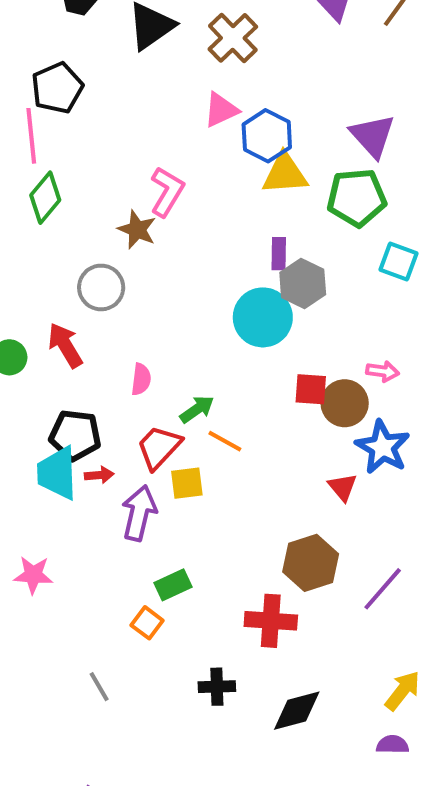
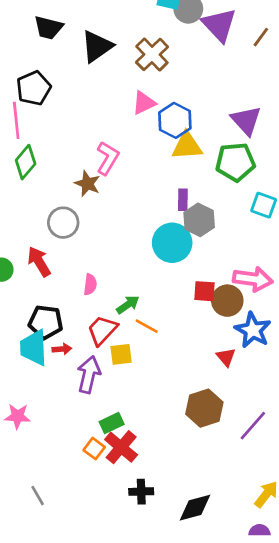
pink arrow: (383, 371) -> (253, 279), size x1.8
red cross: (271, 621) -> (121, 447), moved, turned 36
gray line: (99, 687) -> (38, 496), moved

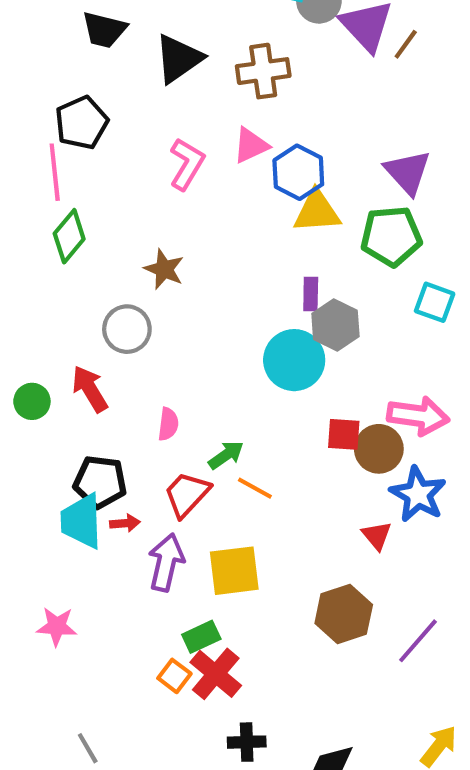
brown line: (261, 37) -> (406, 44), moved
brown cross: (152, 54) -> (263, 71), turned 36
pink L-shape: (108, 158) -> (187, 164), moved
yellow square: (121, 354) -> (234, 571), moved, size x1.5

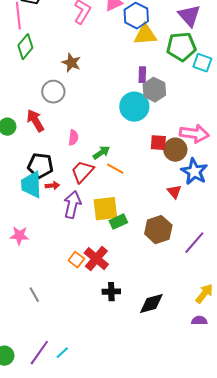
cyan square: (435, 302) -> (202, 63), moved
green rectangle: (201, 637) -> (118, 222), moved

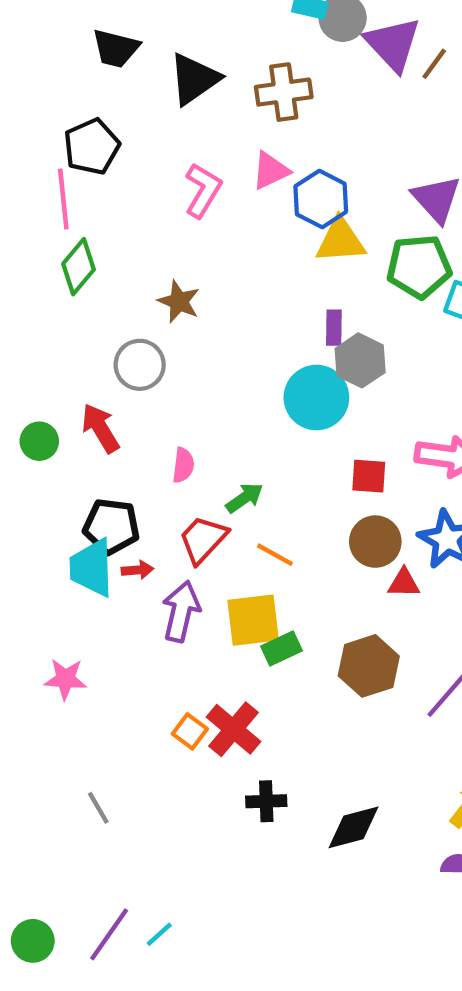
brown circle: (175, 150) -> (375, 542), moved
orange line: (115, 169) -> (275, 555), moved
red triangle: (174, 192) -> (404, 583), turned -49

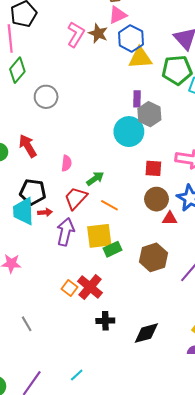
pink triangle: (271, 171) -> (118, 15), moved
brown star: (179, 302) -> (98, 33), moved
gray circle: (140, 365) -> (46, 97), moved
cyan line: (159, 934) -> (77, 375), moved

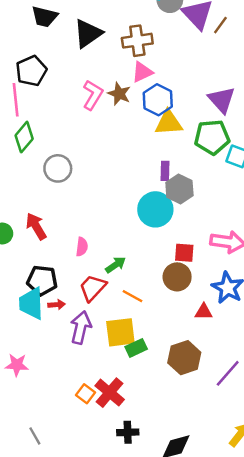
brown circle: (156, 199) -> (177, 277), moved

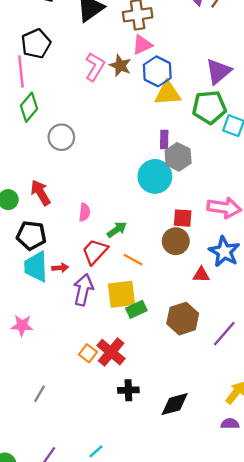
purple triangle: (222, 100) -> (218, 71), turned 32
black pentagon: (42, 281) -> (31, 235), moved
gray line: (35, 436) -> (39, 394), turned 60

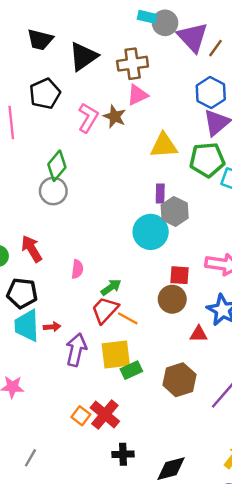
black pentagon: (36, 44) -> (45, 94), moved
blue hexagon: (157, 71) -> (211, 93), moved
green diamond: (29, 107) -> (57, 166), moved
red trapezoid: (95, 252) -> (105, 310), moved

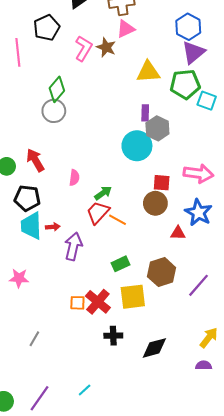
yellow square: (116, 354) -> (133, 297), moved
orange square: (81, 416) -> (77, 303), turned -35

